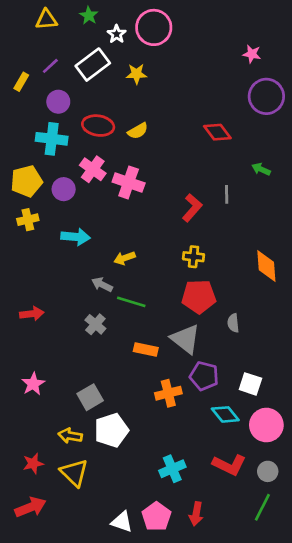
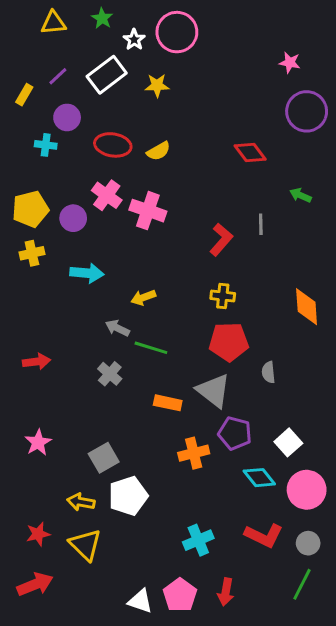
cyan cross: (52, 139) -> (46, 145), moved, size x0.6
white square: (250, 384) -> (288, 442), turned 30

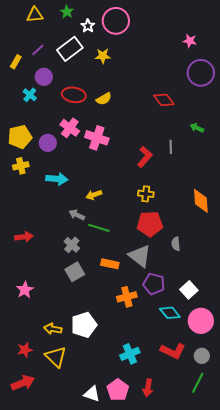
cyan cross: (46, 145) -> (30, 95), turned 32
gray square: (104, 458) -> (75, 272), moved

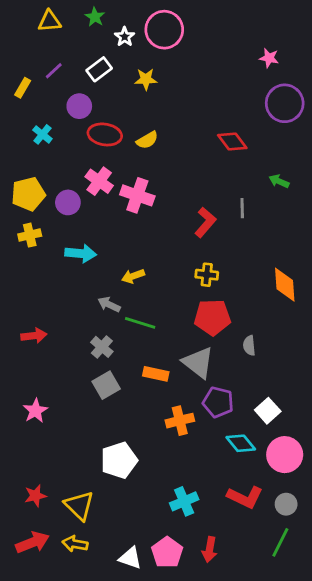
white rectangle: (70, 49) -> (99, 69), size x0.7
purple circle: (44, 77) -> (79, 106), moved
yellow arrow: (53, 329) -> (75, 544), moved

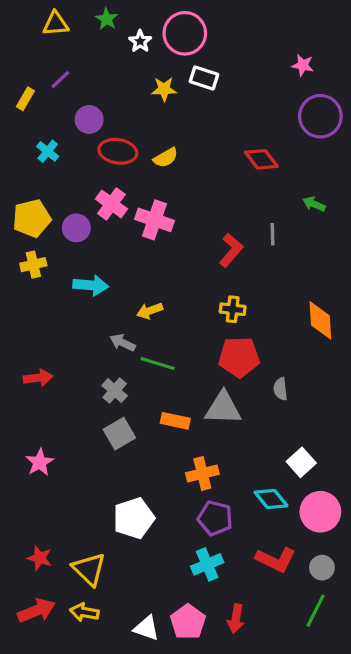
white rectangle: (99, 69) -> (204, 78), moved, turned 55
gray triangle: (198, 363) -> (223, 408), turned -36
purple pentagon: (218, 402) -> (215, 518), moved
red star: (35, 496) -> (40, 558), turned 30

